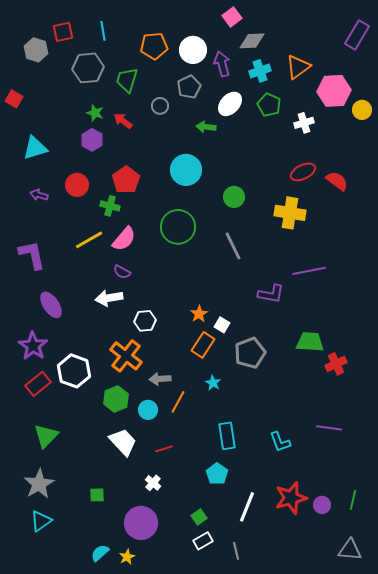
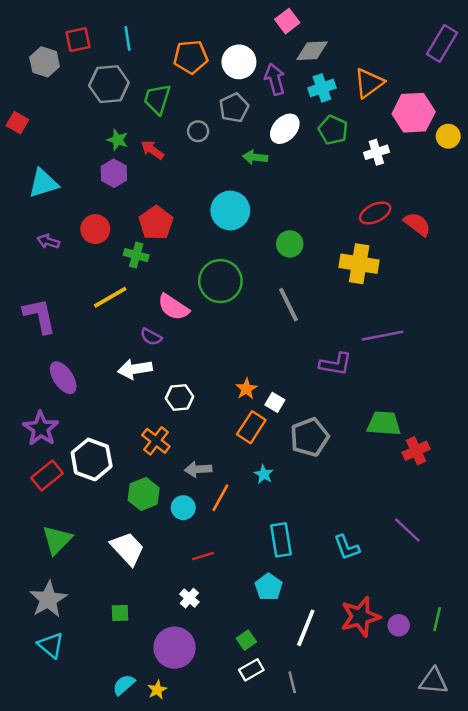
pink semicircle: (124, 239) -> (173, 307), moved, turned 84
orange cross: (126, 356) -> (156, 441), size x0.7
purple line: (329, 428) -> (407, 530), turned 35
white trapezoid: (123, 442) -> (128, 549), moved
cyan triangle: (41, 521) -> (51, 645), turned -45

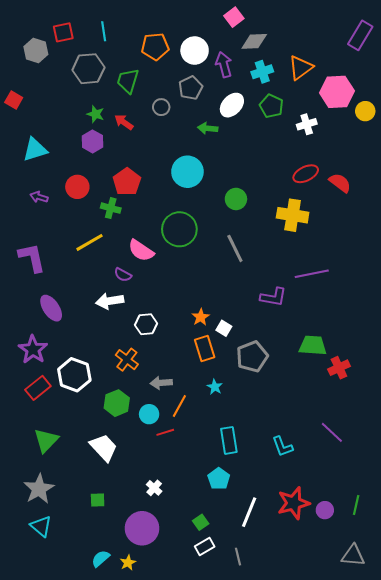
orange rectangle: (251, 427) -> (205, 348), turned -50
red line: (203, 556) -> (165, 432), moved

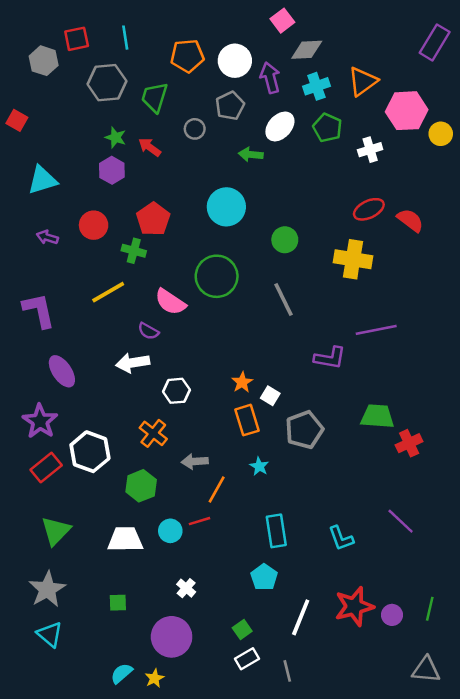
cyan circle: (149, 414) -> (170, 531), moved
white trapezoid: (104, 447) -> (125, 539), turned -48

